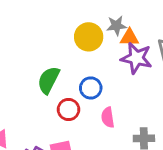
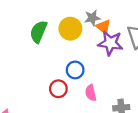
orange triangle: (129, 38) -> (104, 27), turned 42
green semicircle: (49, 80) -> (38, 32), moved

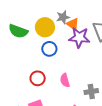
green semicircle: (38, 32) -> (18, 31), turned -90
blue circle: (75, 70) -> (49, 49), moved

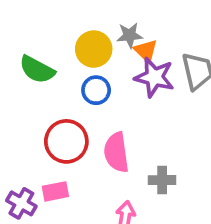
green semicircle: (18, 31) -> (37, 70), moved
red circle: (38, 78) -> (66, 141), size x1.5
pink semicircle: (65, 80) -> (116, 152), size x1.5

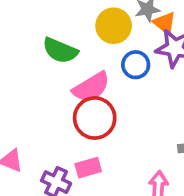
blue circle: (96, 90) -> (136, 65), moved
pink semicircle: (116, 152) -> (91, 87), moved, turned -108

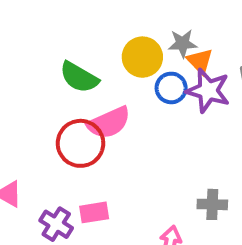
blue circle: (136, 65) -> (171, 88), moved
red circle: (95, 118) -> (80, 143), moved

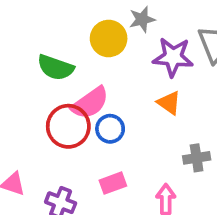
orange triangle: (200, 61) -> (169, 103), moved
blue circle: (171, 88) -> (110, 129), moved
pink rectangle: (94, 212) -> (113, 183), moved

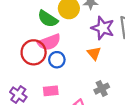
green semicircle: (56, 68) -> (48, 19), moved
gray cross: (197, 158) -> (102, 89), turned -32

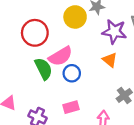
green semicircle: (48, 19) -> (43, 69), moved, turned -140
red circle: (34, 52) -> (35, 33), moved

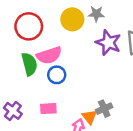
orange triangle: (110, 60) -> (89, 117), moved

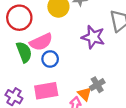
purple star: (108, 43) -> (93, 37), moved
pink rectangle: (48, 109) -> (46, 91), size x1.5

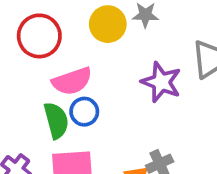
green semicircle: (24, 52) -> (56, 120), moved

